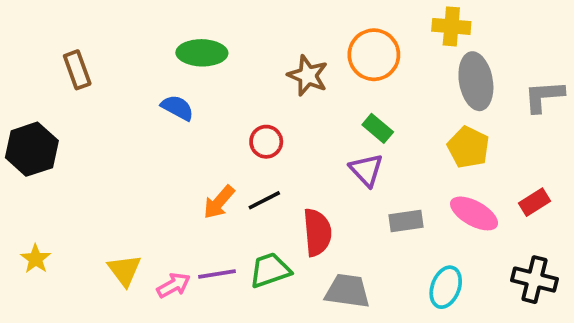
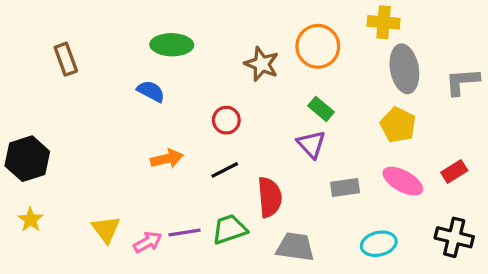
black hexagon: (32, 149) -> (27, 159), moved
orange arrow: (219, 202) -> (167, 159), moved, turned -144
cyan ellipse: (446, 287) -> (379, 244), turned 56

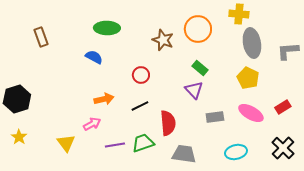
black cross: (454, 237) -> (283, 148), turned 30
pink arrow: (148, 242) -> (92, 124), moved

